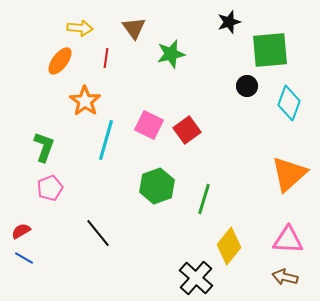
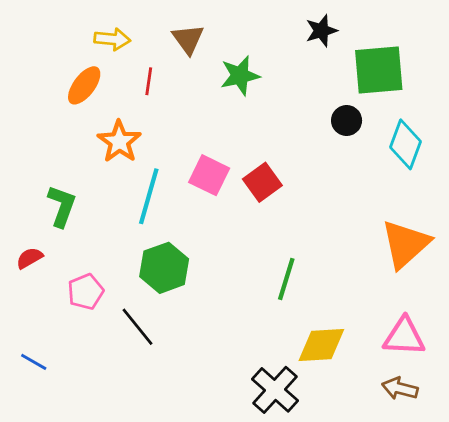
green hexagon: (157, 186) -> (164, 268), moved
pink pentagon: (50, 188) -> (86, 292), moved
red semicircle: (21, 231) -> (29, 258), moved
yellow diamond: (229, 246) -> (321, 345), turned 48

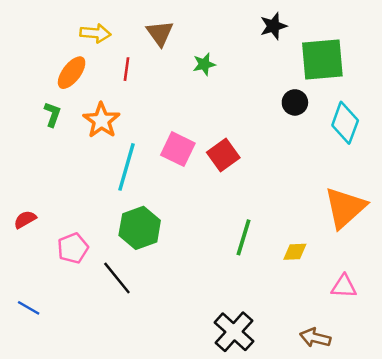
green star: (240, 76) -> (204, 64), size x0.7
green L-shape: (62, 206) -> (52, 114), moved, size x0.7
pink triangle: (404, 337) -> (344, 286), size x0.7
yellow diamond: (321, 345) -> (295, 252), moved, size x0.6
brown arrow: (400, 388) -> (315, 338), moved

